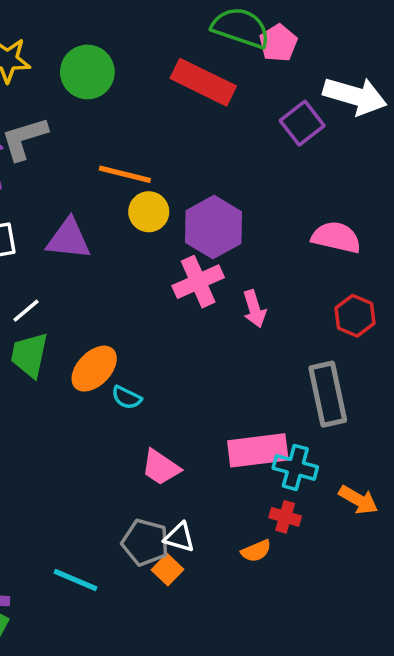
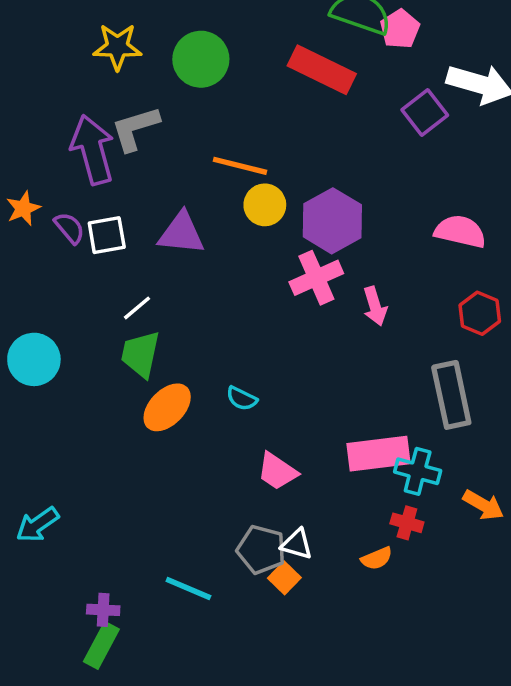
orange ellipse: (94, 369) -> (167, 407), moved

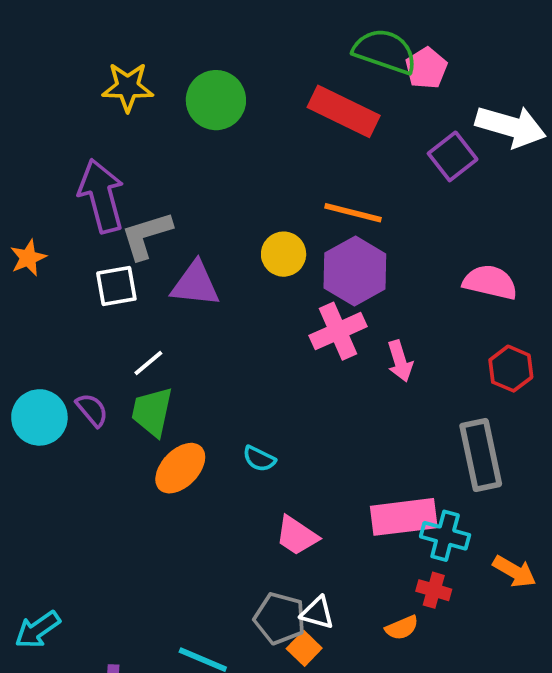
gray L-shape: (135, 128) -> (146, 235), moved
orange line: (240, 166) -> (353, 213), moved
purple semicircle: (69, 228) -> (92, 410), moved
cyan arrow: (37, 525) -> (38, 630), moved

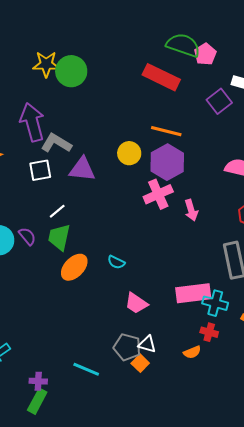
green circle: (216, 100) -> (71, 71), moved
gray L-shape: (146, 235) -> (56, 143), turned 48

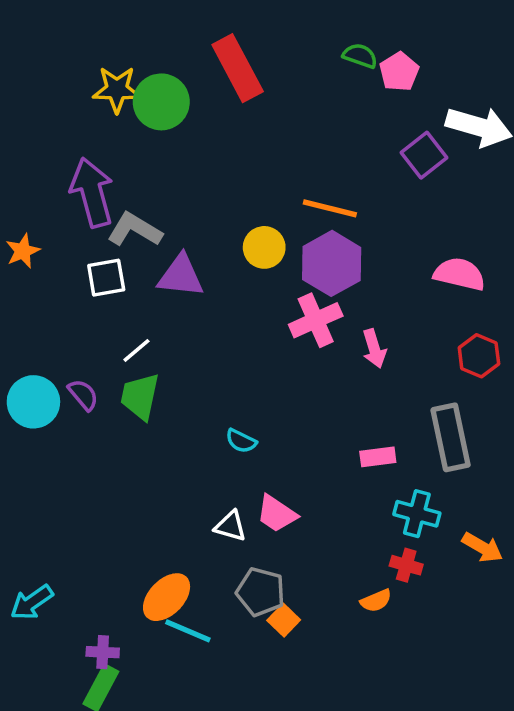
green semicircle: (183, 45) -> (360, 56), size x0.6
red rectangle: (161, 77) -> (238, 68), moved, turned 36
orange ellipse: (74, 267) -> (167, 597), moved
pink rectangle: (193, 293) -> (378, 457), moved, size x0.6
white triangle: (147, 344) -> (230, 526), moved

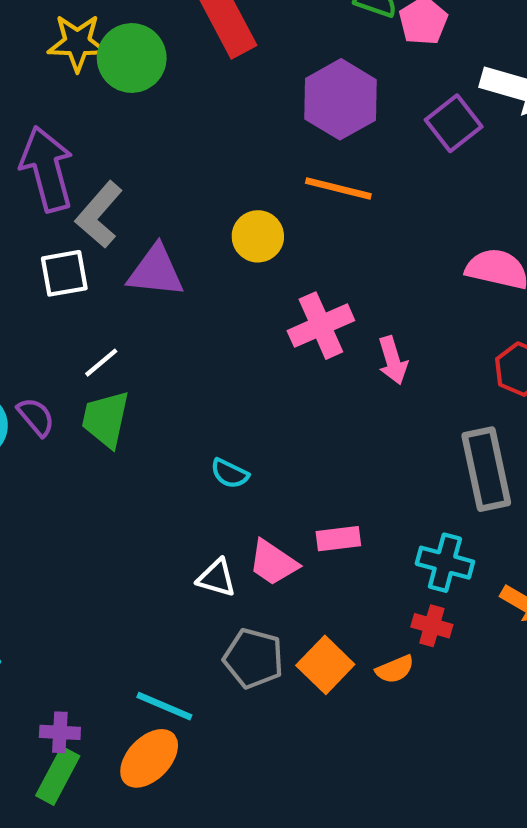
gray L-shape: (135, 230) -> (99, 215), turned -80
purple hexagon: (332, 263) -> (341, 99), moved
pink rectangle: (378, 457) -> (338, 539), moved
orange ellipse: (167, 597) -> (149, 758), moved
orange square: (284, 620) -> (325, 665), moved, size x1.4

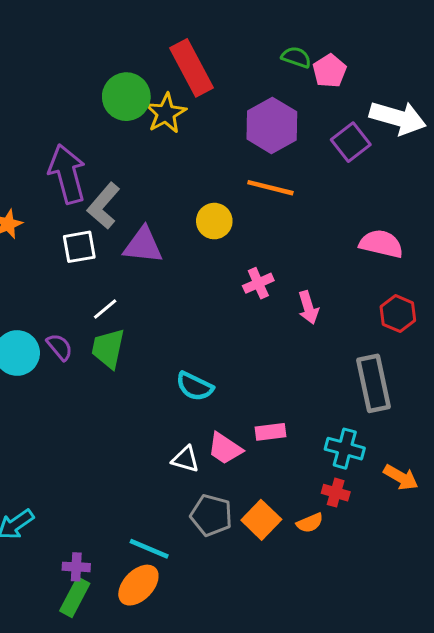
yellow star: (77, 43) -> (166, 113), moved, turned -30
pink cross: (321, 326) -> (258, 283), size x0.7
cyan semicircle: (230, 473) -> (195, 386), size x1.4

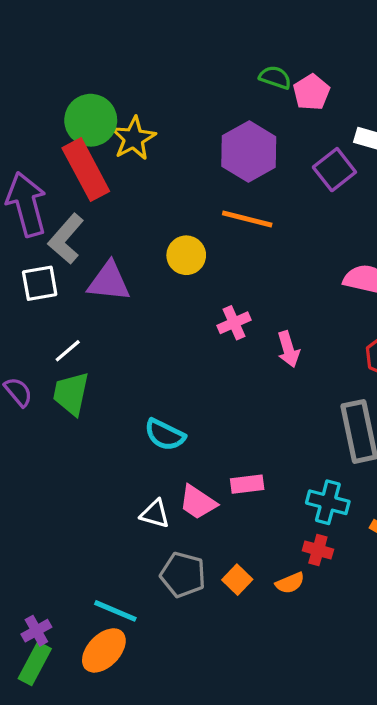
red rectangle: (192, 68) -> (86, 170), moved
orange square: (261, 520) -> (237, 580), size x0.7
purple cross: (76, 567) -> (36, 631), turned -32

